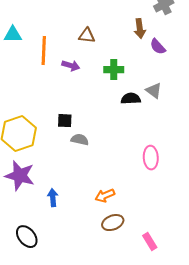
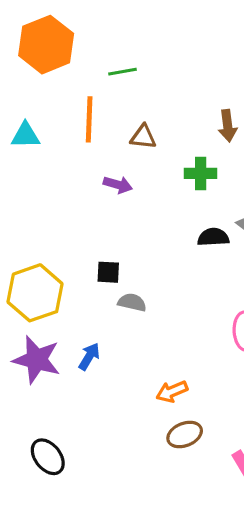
orange line: (44, 51) -> (89, 119), moved
green cross: (114, 70) -> (201, 173), moved
blue arrow: (53, 198) -> (89, 357), moved, turned 36

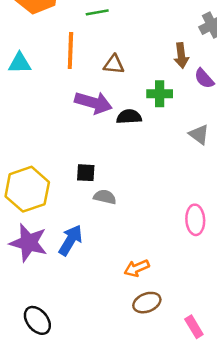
purple arrow: (118, 185) -> (93, 103), size x1.6
black semicircle: (213, 237) -> (129, 117), moved
blue arrow: (89, 357) -> (70, 240), size x1.4

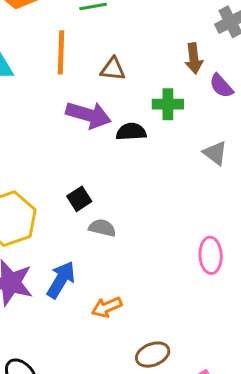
black square: (86, 173) -> (79, 199), turned -36
orange arrow: (137, 268) -> (107, 307), moved

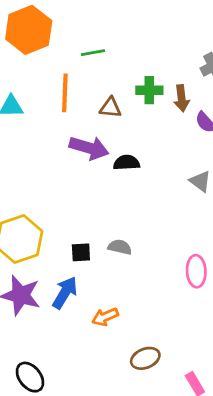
green cross: (168, 104) -> (149, 90), moved
black square: (79, 199) -> (81, 252), moved, turned 30
gray semicircle: (102, 228) -> (120, 247), moved

